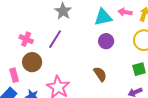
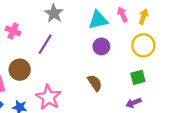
pink arrow: (125, 12) -> (122, 14), turned 56
pink cross: (26, 39) -> (13, 31), moved

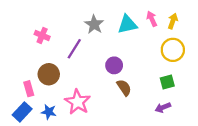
gray star: (54, 13) -> (94, 24), moved
purple circle: (101, 46) -> (114, 65), moved

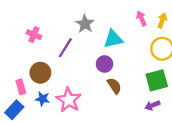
cyan triangle: (127, 24) -> (113, 39), moved
green square: (167, 82) -> (157, 80), size x1.5
blue star: (49, 112) -> (43, 99), moved

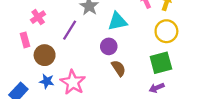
pink cross: (34, 35) -> (38, 17), turned 32
pink rectangle: (21, 87) -> (25, 40), moved

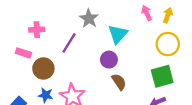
pink cross: (38, 17) -> (37, 30), turned 32
cyan triangle: (117, 21) -> (118, 34), turned -36
pink rectangle: (25, 40) -> (23, 53), turned -56

